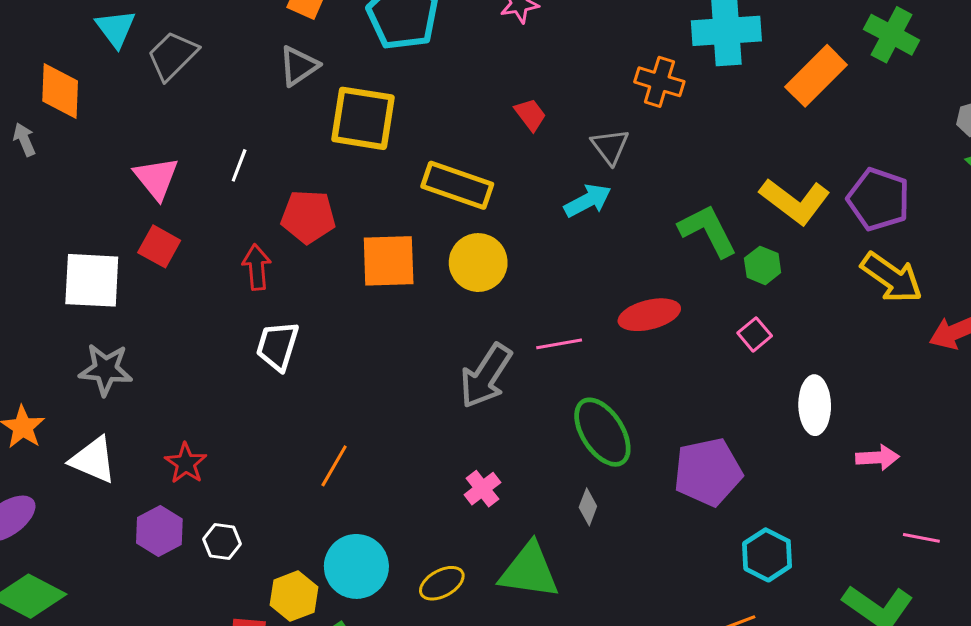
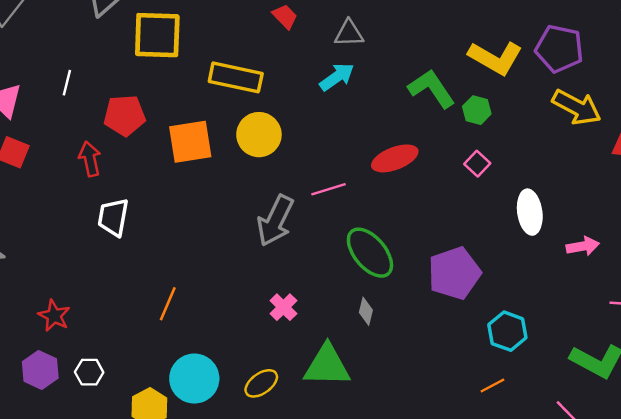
gray triangle: (610, 146) -> (349, 33), turned -48

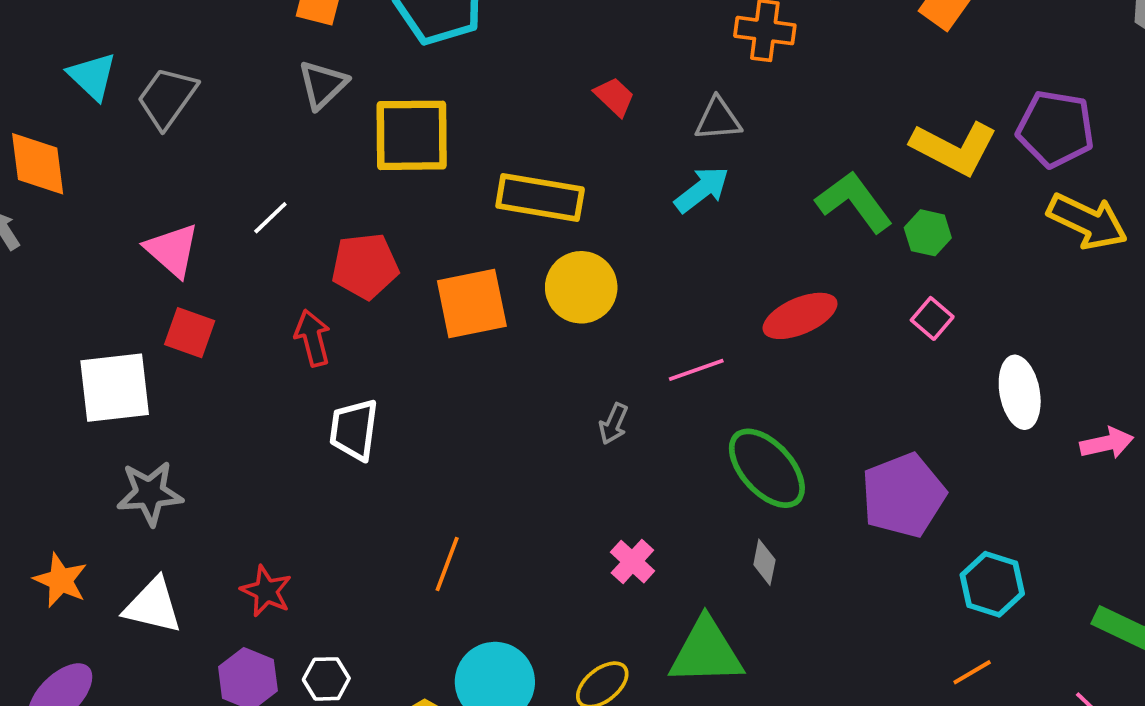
white line: (67, 83) -> (270, 218), turned 35
gray arrow: (275, 221) -> (613, 424), size x0.5

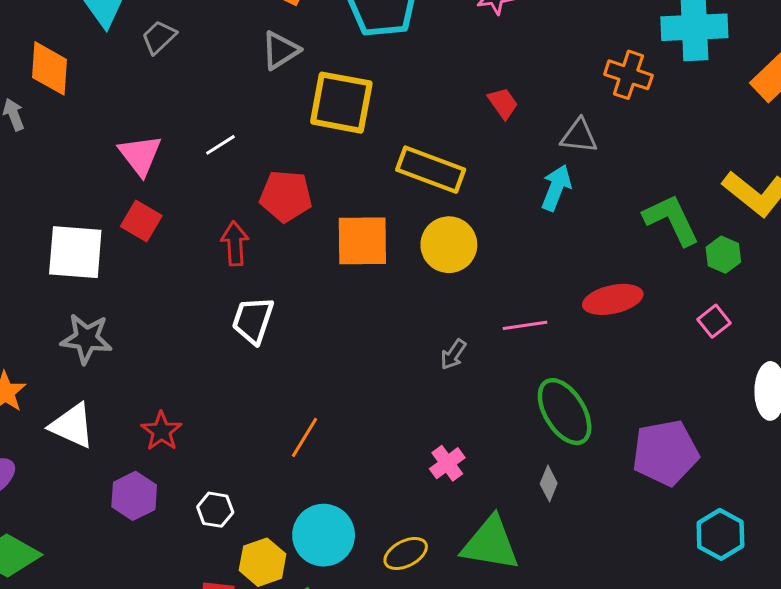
gray trapezoid: (167, 98) -> (159, 37), size x0.7
cyan arrow: (702, 190) -> (556, 188), turned -42
white hexagon: (326, 679) -> (215, 510), moved

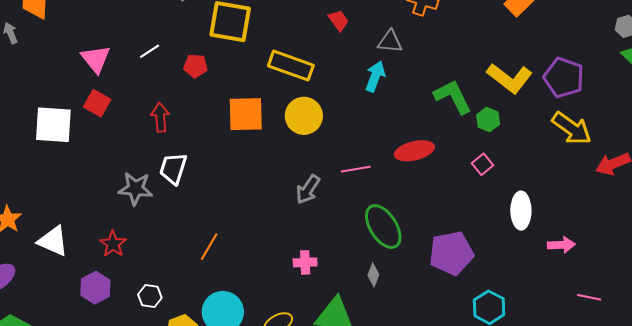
red pentagon: (286, 196) -> (195, 66), moved, size x0.7
gray star: (86, 339) -> (135, 189), moved
gray arrow: (453, 354) -> (308, 189), size x1.4
pink cross: (447, 463) -> (305, 262), turned 35

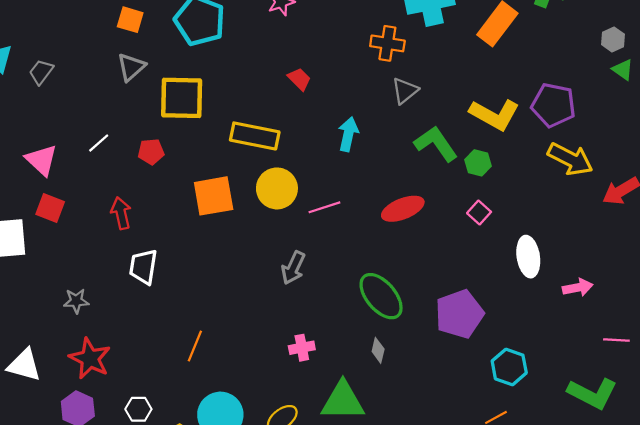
gray triangle: (390, 41) -> (405, 91), moved, turned -36
pink line: (356, 169) -> (324, 207), moved
gray star: (135, 189) -> (76, 301), moved, size x0.7
red star: (113, 244) -> (90, 358), size x1.4

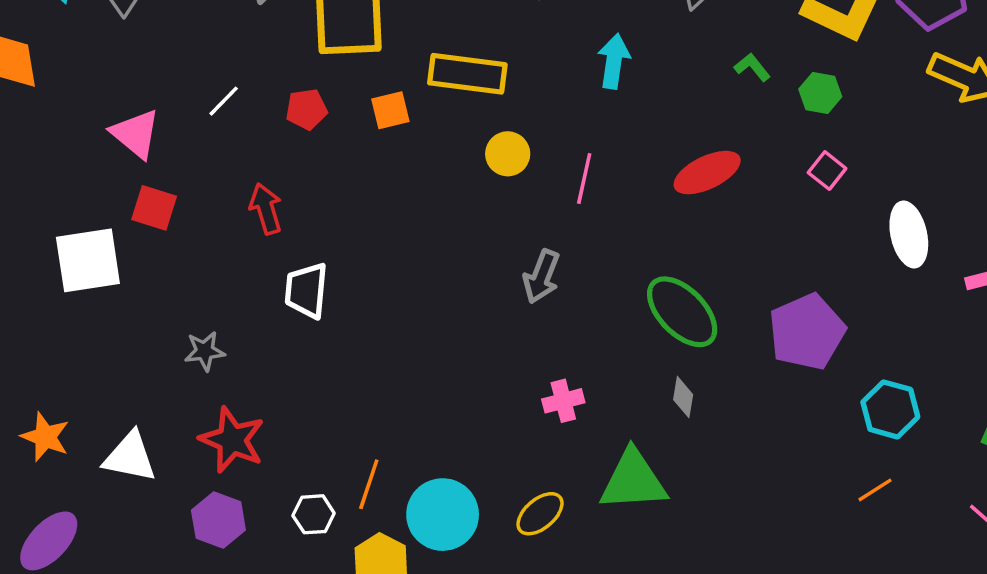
green L-shape: (436, 144) -> (752, 67), size x0.5
yellow circle: (277, 188) -> (508, 154), size x0.7
orange square: (214, 196) -> (390, 110), moved, size x0.6
pink line: (324, 207) -> (584, 178), turned -56
orange line: (195, 346) -> (369, 484), moved

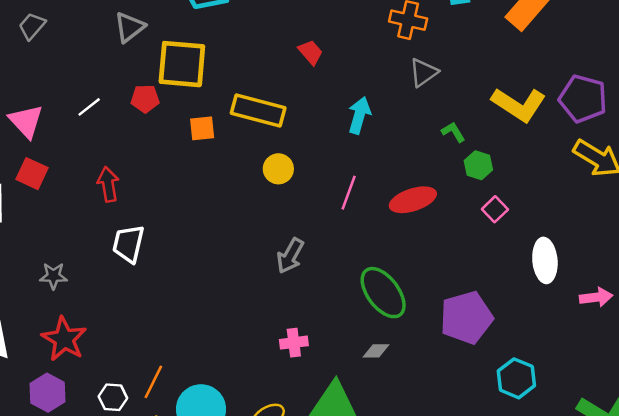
green hexagon: (820, 93) -> (478, 165), moved
red pentagon: (307, 109) -> (145, 99), moved
pink line: (584, 178) -> (349, 193), moved
gray diamond: (683, 397) -> (376, 351), turned 72

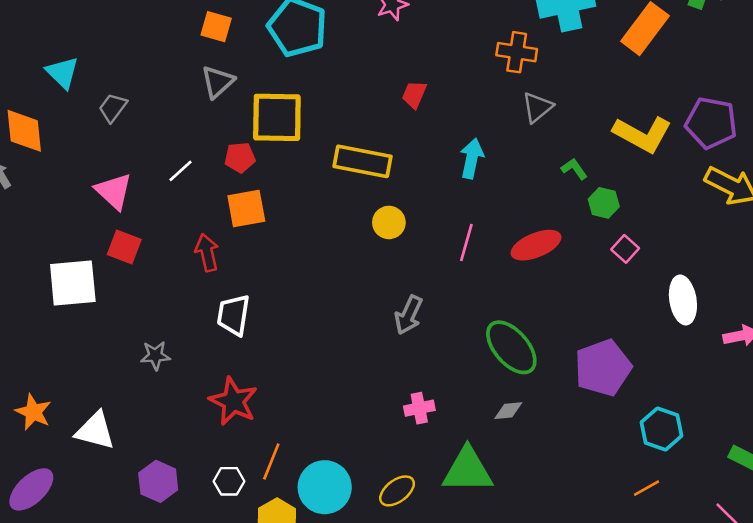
gray trapezoid: (32, 26) -> (113, 108), moved
red trapezoid: (310, 52) -> (414, 94), turned -112
orange square: (202, 128) -> (246, 208), moved, size x1.4
red star: (64, 339) -> (233, 401), moved

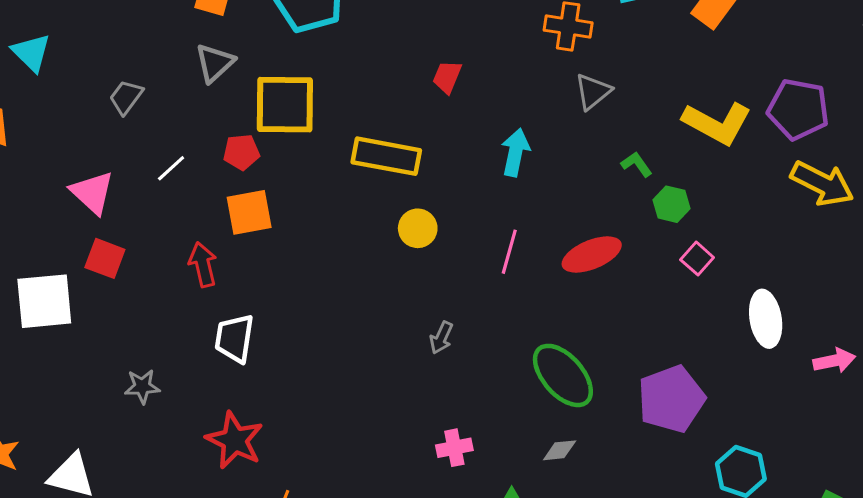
gray trapezoid: (113, 108) -> (126, 97), moved
gray arrow: (409, 315) -> (441, 338), size x0.7

